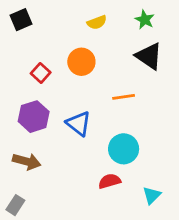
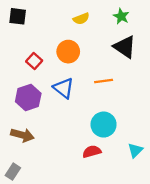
black square: (21, 20) -> (18, 16), turned 30
blue triangle: (79, 124) -> (64, 88), moved
cyan triangle: (152, 195) -> (135, 150), moved

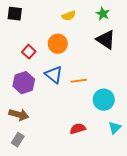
orange line: (104, 81) -> (79, 81), moved
cyan circle: (104, 125) -> (104, 100), moved
gray rectangle: (13, 172) -> (18, 140), moved

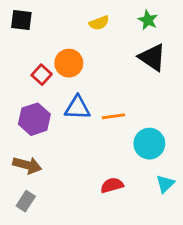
orange circle: (58, 44) -> (69, 63), moved
blue triangle: (54, 75) -> (77, 108), turned -36

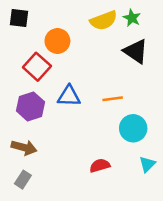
yellow semicircle: (99, 23) -> (104, 20), moved, size x1.5
orange circle: (69, 63) -> (57, 41), moved
red square: (42, 75) -> (37, 67), size x1.5
orange line: (113, 116) -> (113, 99), moved

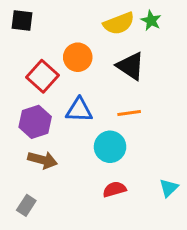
orange circle: (57, 41) -> (78, 57), moved
black triangle: (136, 51) -> (131, 66), moved
cyan circle: (133, 128) -> (110, 147), moved
brown arrow: (24, 148) -> (42, 160), moved

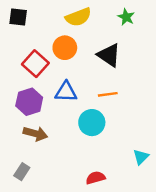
yellow semicircle: (119, 23) -> (78, 17), moved
red semicircle: (114, 189) -> (95, 178), moved

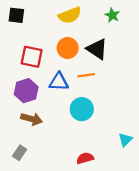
orange circle: (65, 48) -> (68, 48), moved
red square: (35, 64) -> (32, 57), turned -30
orange line: (108, 94) -> (86, 75), moved

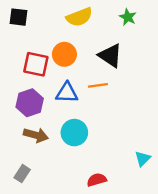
orange circle: (68, 48) -> (64, 54), moved
cyan circle: (82, 109) -> (74, 133), moved

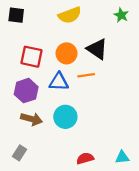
green star: (128, 17) -> (121, 15), moved
orange circle: (64, 54) -> (66, 53), moved
cyan triangle: (143, 159) -> (122, 157), moved, turned 40

